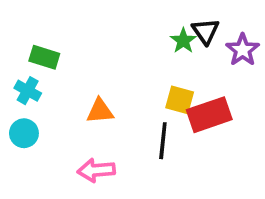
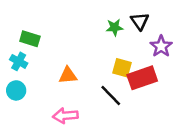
green star: (183, 41) -> (114, 27), moved, turned 30
purple star: (243, 50) -> (161, 46), moved
black line: (163, 141) -> (111, 95), turned -50

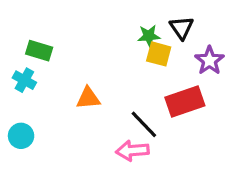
yellow square: (122, 68) -> (159, 54), moved
cyan circle: (16, 90) -> (21, 136), moved
pink arrow: (65, 116) -> (132, 151), moved

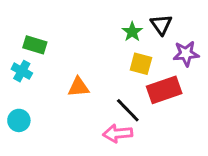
green star: (149, 36) -> (132, 32), turned -30
yellow square: (159, 54) -> (141, 64), moved
purple star: (209, 60) -> (186, 54), turned 30

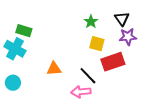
black triangle: (161, 25) -> (122, 19), moved
cyan cross: (22, 71) -> (15, 49), size x1.5
orange triangle: (78, 87) -> (54, 69), moved

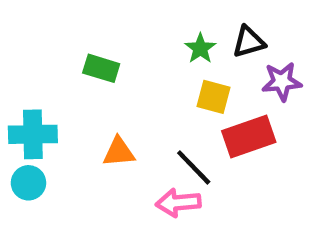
black triangle: (122, 19) -> (249, 42), moved, turned 49
green rectangle: (24, 31) -> (101, 68), moved
cyan cross: (15, 49) -> (33, 134), moved, turned -30

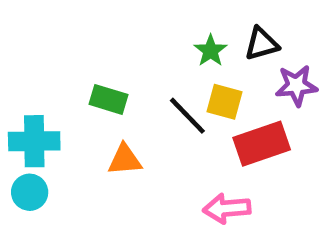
green rectangle: (101, 68) -> (108, 99), moved
black line: (194, 167) -> (187, 116), moved
pink arrow: (178, 203) -> (227, 208), moved

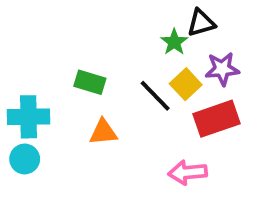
black triangle: (262, 44) -> (201, 23), moved
purple star: (296, 86) -> (222, 69), moved
yellow square: (224, 102) -> (186, 84), turned 32

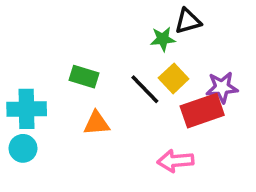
green star: (174, 42) -> (163, 39), turned 30
purple star: (222, 69) -> (222, 87), moved

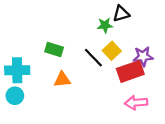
pink arrow: (175, 161) -> (136, 103), moved

